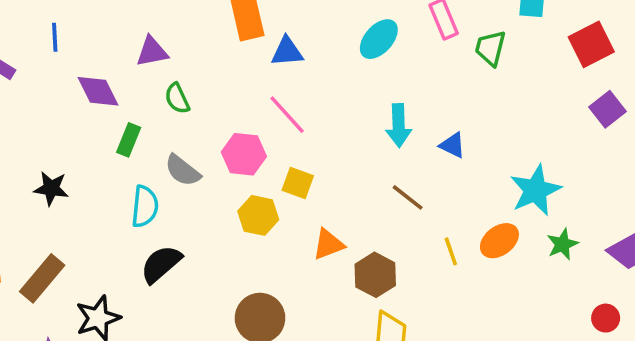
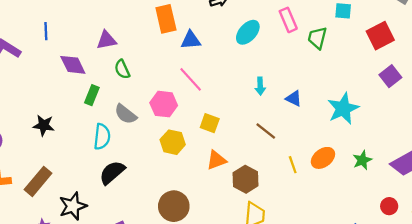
cyan arrow: (399, 125) -> (260, 86), size x0.7
yellow square: (298, 183) -> (210, 123), moved
cyan star: (535, 190) -> (343, 109), moved

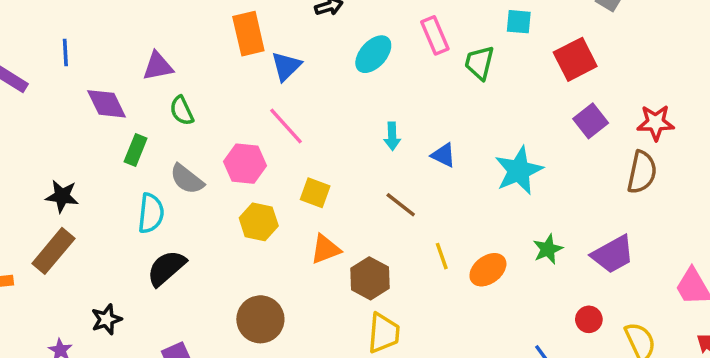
blue triangle: (191, 40) -> (286, 66), turned -40
orange ellipse: (323, 158) -> (488, 270), moved
brown rectangle: (38, 181) -> (53, 251), moved
black star: (73, 206) -> (106, 319), size x0.7

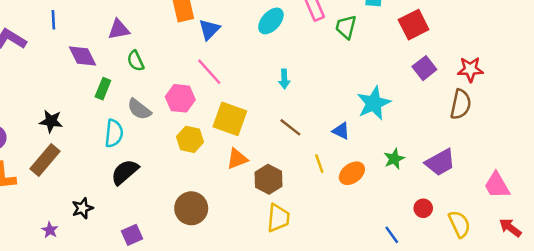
blue triangle: (443, 155) -> (341, 131), moved
yellow square: (315, 193) -> (230, 119), size x1.6

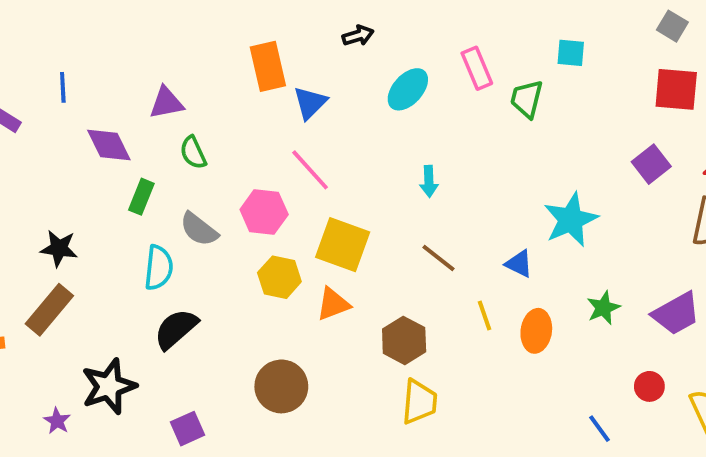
red square: (414, 25) -> (676, 89), moved, turned 32
orange triangle: (237, 159) -> (333, 304), moved
orange ellipse: (352, 173) -> (536, 331), turned -45
black star: (82, 208) -> (109, 386), size x1.6

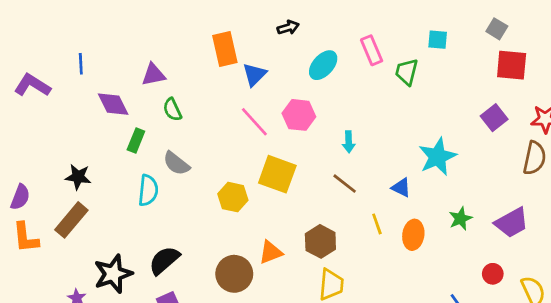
gray square: (672, 26) -> (497, 29), moved
cyan arrow: (429, 181) -> (349, 142), moved
pink hexagon: (264, 212) -> (299, 115), moved
orange triangle: (333, 304) -> (271, 252), moved
black semicircle: (176, 329) -> (164, 260), moved

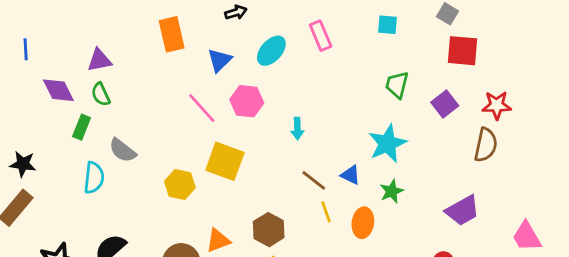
green trapezoid: (407, 72) -> (397, 85), moved
blue triangle: (254, 75) -> (219, 60), moved
green semicircle: (172, 110) -> (101, 94), moved
brown line: (345, 184) -> (314, 180), moved
green star: (460, 219) -> (392, 191), moved

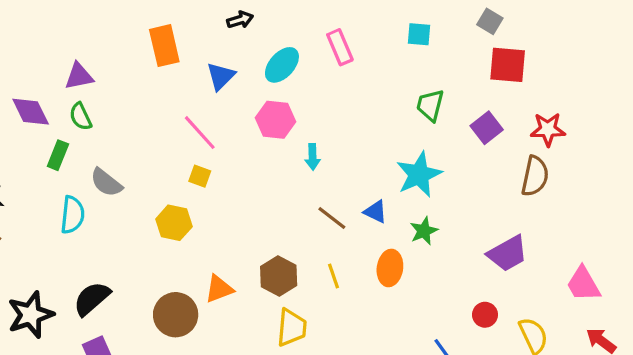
pink hexagon: (247, 101) -> (276, 120), moved
yellow square: (225, 161) -> (200, 176), moved, size x0.5
yellow line: (326, 212) -> (334, 276), moved

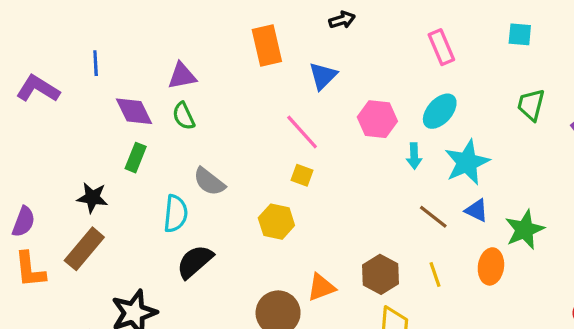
cyan ellipse: (282, 65) -> (440, 111), moved
green rectangle: (58, 155) -> (136, 158), moved
cyan star: (419, 175) -> (467, 162), moved
green star: (424, 231) -> (525, 230), size x1.4
black semicircle: (92, 299) -> (195, 262), moved

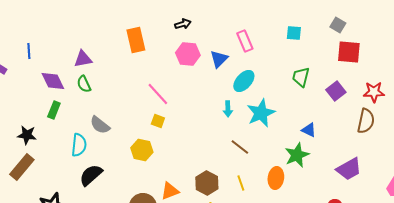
blue triangle: (323, 76) -> (219, 59), moved
pink hexagon: (377, 119) -> (188, 54), moved
blue triangle: (477, 210) -> (309, 130), moved

